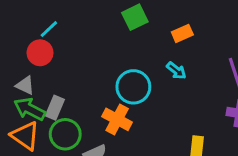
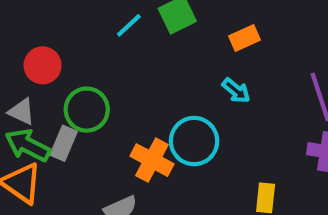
cyan line: (49, 29) -> (129, 25), moved
cyan circle: (133, 87) -> (194, 141), moved
green circle: (65, 134) -> (87, 110), moved

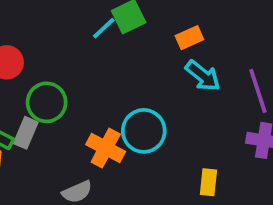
cyan line: (129, 25) -> (104, 28), moved
cyan arrow: (236, 91) -> (203, 76), moved, size x1.4

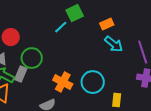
cyan line: (104, 28) -> (61, 27), moved
cyan circle: (144, 131) -> (93, 82), moved

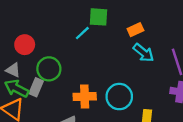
green square: (75, 13) -> (98, 17), turned 30
orange cross: (63, 82) -> (85, 97), turned -30

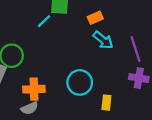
orange cross: (85, 97) -> (34, 89), moved

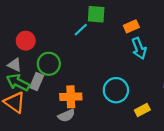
cyan arrow: (103, 40) -> (139, 48), turned 30
yellow rectangle: (106, 103) -> (142, 110), turned 56

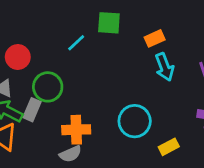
cyan line: (81, 30) -> (76, 43), moved

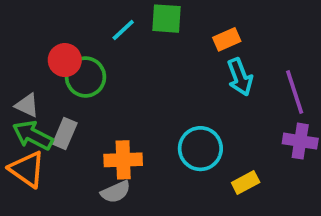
cyan line: (76, 43) -> (123, 30), moved
red circle: (18, 57) -> (65, 60), moved
green circle: (48, 87) -> (85, 77), moved

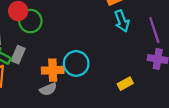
cyan circle: (200, 149) -> (76, 63), moved

